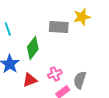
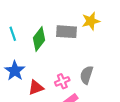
green diamond: (33, 48) -> (39, 39), moved
gray semicircle: (80, 80) -> (87, 75), moved

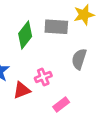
gray semicircle: (87, 75) -> (79, 59), moved
pink cross: (62, 81) -> (43, 77), moved

